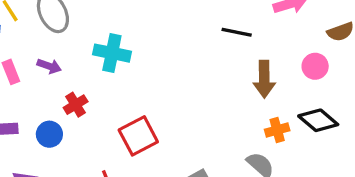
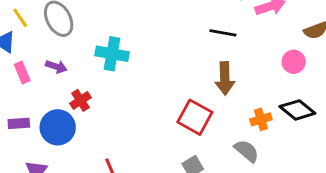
brown arrow: (264, 79) -> (225, 78), moved
blue circle: (49, 134) -> (58, 127), size x1.5
red square: (138, 136) -> (195, 117), moved, turned -32

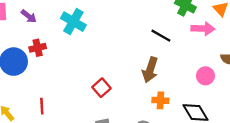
red square: (195, 117) -> (101, 88), moved, size x0.7
orange cross: (261, 119) -> (160, 100), moved

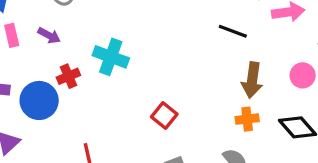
cyan cross: (73, 22) -> (111, 57), moved
brown arrow: (150, 70) -> (252, 80), moved

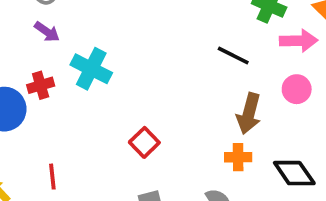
purple arrow: (49, 35) -> (47, 32), moved
pink circle: (303, 75) -> (297, 89), moved

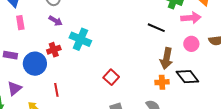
black diamond: (294, 173) -> (187, 77), moved
red line: (52, 177) -> (56, 90), moved

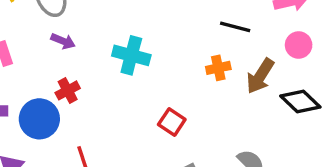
cyan cross: (80, 39) -> (131, 55), moved
brown arrow: (166, 58) -> (260, 76), turned 30
orange cross: (162, 82) -> (218, 68), moved

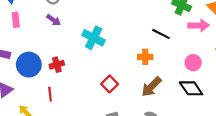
pink circle: (299, 45) -> (193, 63), moved
brown arrow: (260, 76) -> (151, 87), moved
red cross: (68, 90) -> (57, 65), moved

